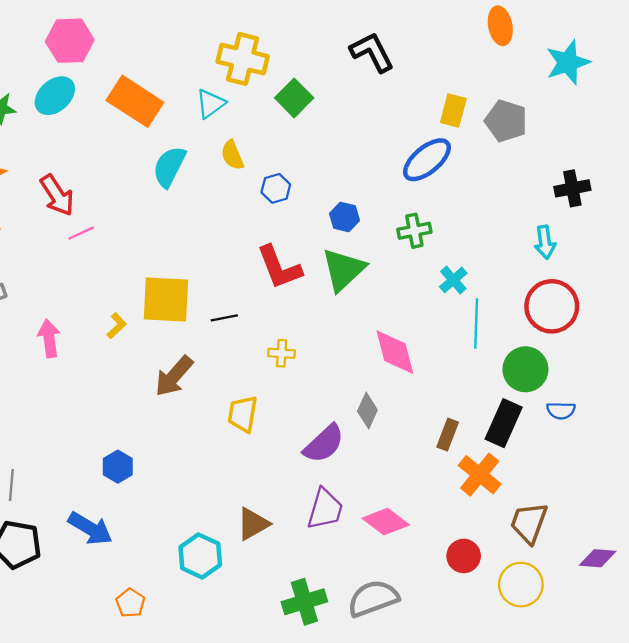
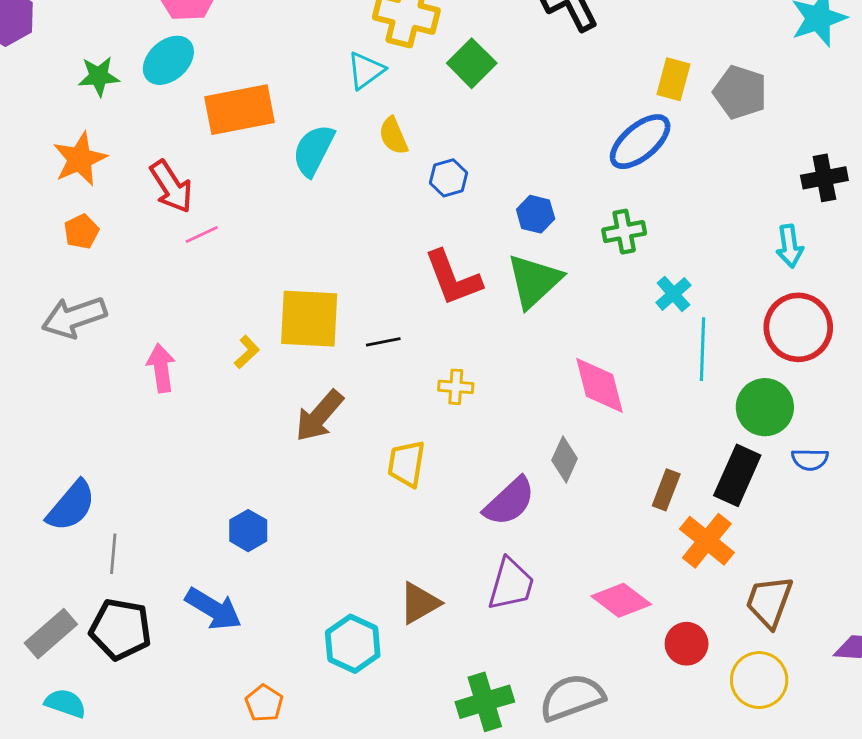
orange rectangle: (135, 101) -> (240, 110), moved, turned -44
pink diamond: (386, 522) -> (621, 600), moved

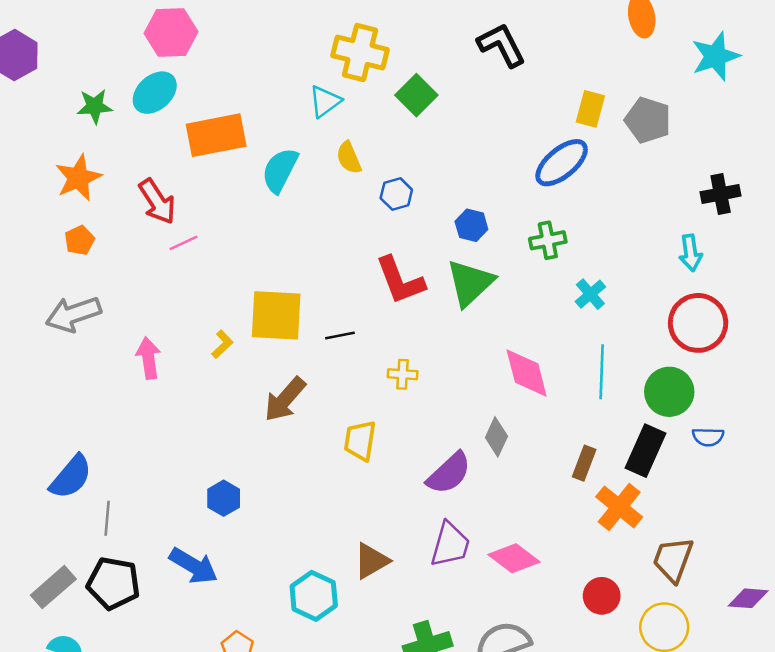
cyan line: (702, 349) -> (602, 372), moved
pink diamond: (621, 600) -> (514, 558), moved

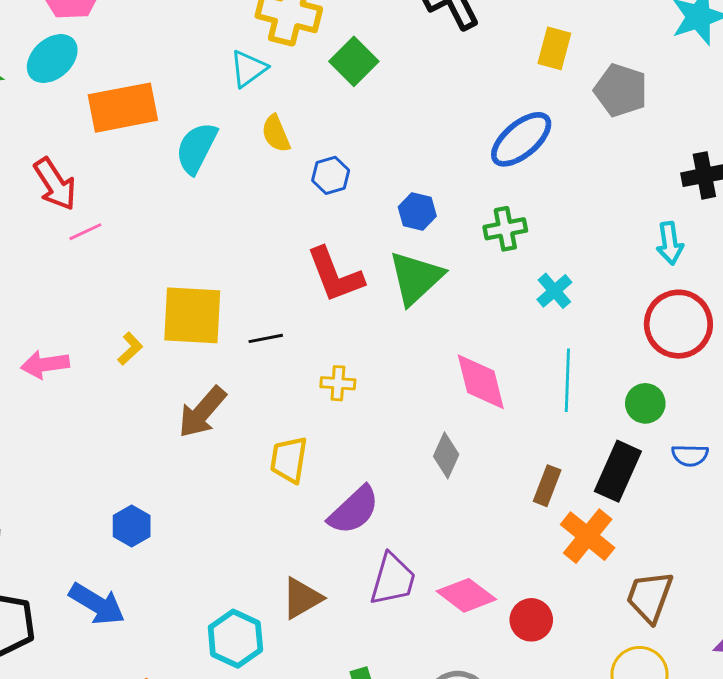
yellow rectangle: (590, 109) -> (554, 48), moved
pink arrow: (148, 358) -> (45, 364), turned -90
green circle: (669, 392) -> (645, 403), size x0.7
purple semicircle: (449, 473) -> (354, 510), moved
red circle: (602, 596) -> (531, 620), moved

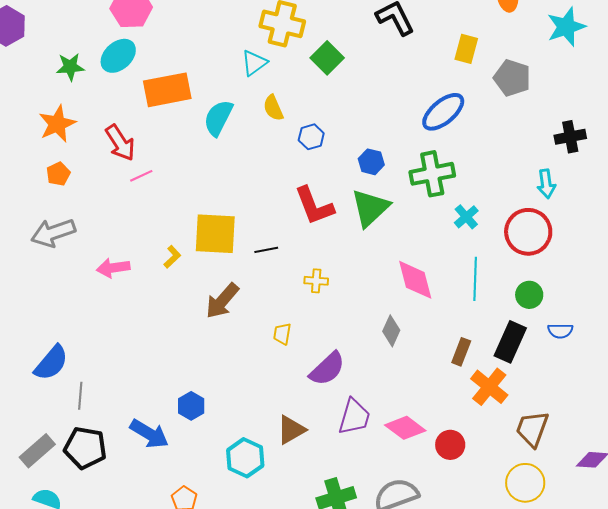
green cross: (505, 229) -> (432, 174), size x1.5
red circle: (678, 324) -> (528, 232), moved
yellow trapezoid: (289, 460) -> (282, 334), size x0.7
blue hexagon: (132, 526) -> (191, 406), moved

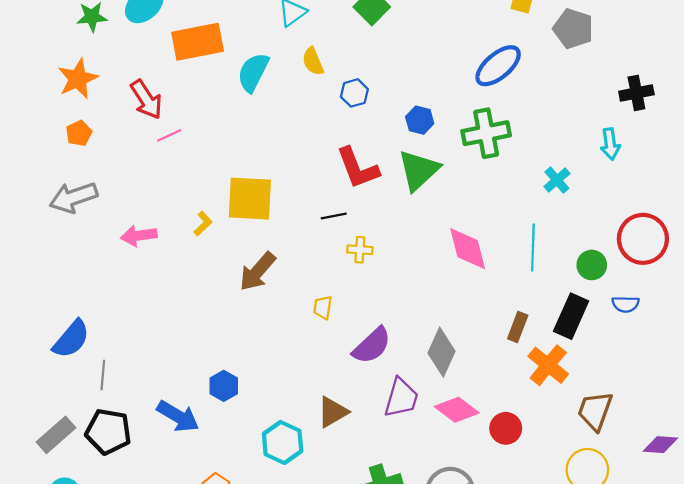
cyan cross: (466, 217) -> (557, 180), moved
red circle: (528, 232) -> (643, 239), moved
black line: (266, 250) -> (334, 216), moved
gray diamond: (391, 331) -> (441, 352), moved, size x1.4

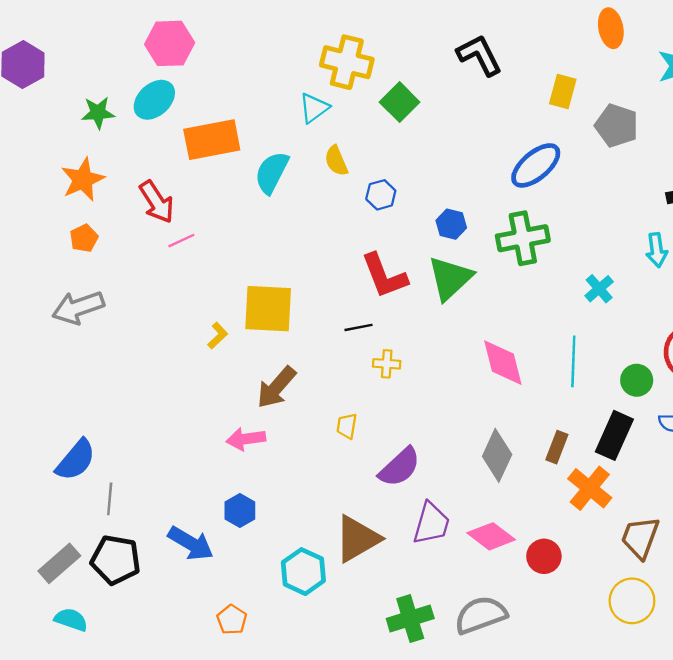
pink arrow: (139, 236) -> (246, 439), moved
gray diamond: (441, 352) -> (497, 455), moved
brown triangle: (333, 412) -> (357, 539), size x1.4

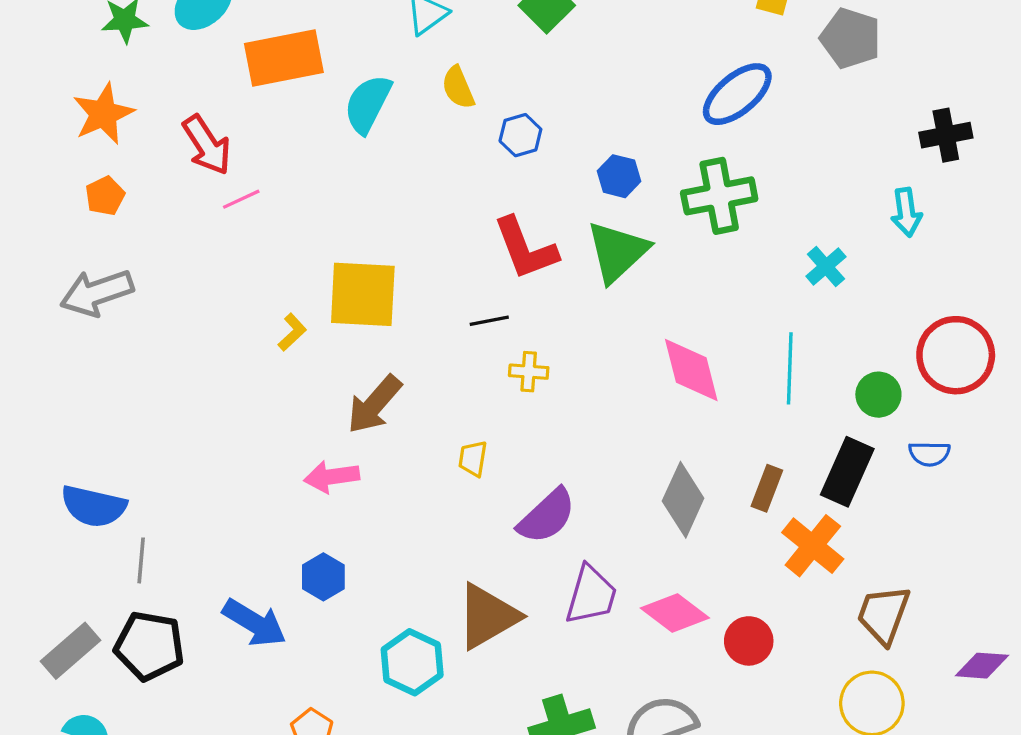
blue semicircle: (76, 460) -> (93, 506), turned 63

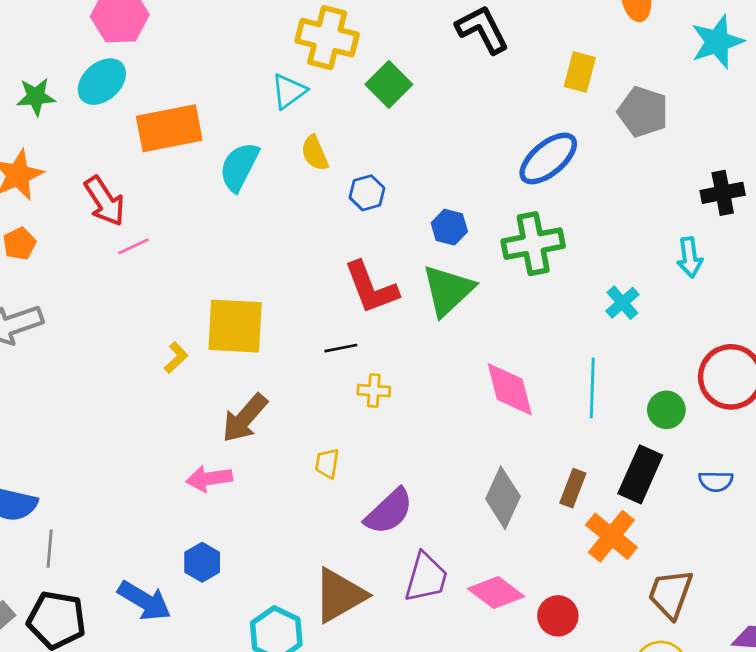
blue semicircle: (929, 454) -> (716, 481), moved

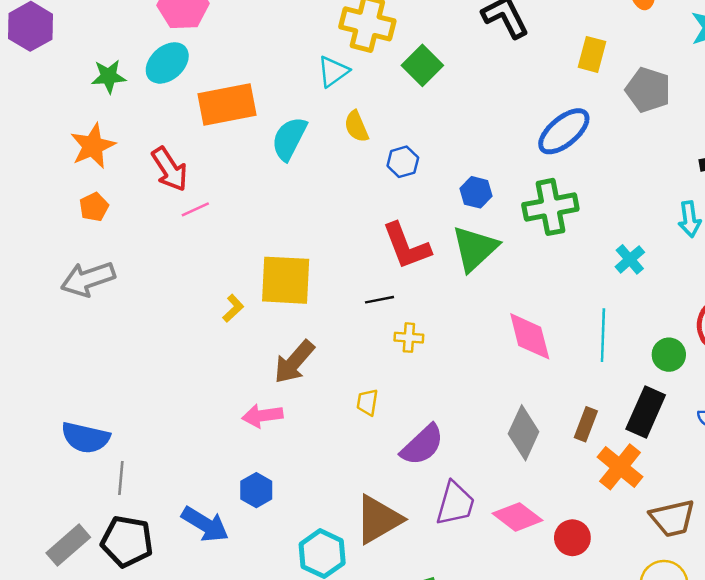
brown trapezoid: (670, 594) -> (672, 518), turned -123

